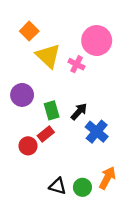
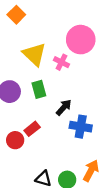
orange square: (29, 31) -> (16, 15), moved
green rectangle: (52, 110) -> (39, 89), moved
blue cross: (97, 132) -> (81, 127), turned -30

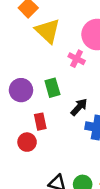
yellow triangle: (34, 54) -> (48, 31), moved
red rectangle: (32, 129) -> (40, 122), moved, turned -63

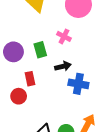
pink cross: (77, 59) -> (64, 36), moved
black arrow: (79, 107) -> (63, 66), turned 35

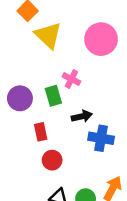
pink cross: (64, 36) -> (71, 79), moved
red circle: (19, 96) -> (52, 160), moved

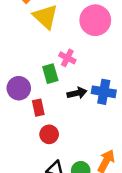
purple circle: (20, 98) -> (19, 88), moved
blue cross: (101, 138) -> (104, 92), moved

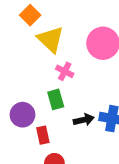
pink cross: (67, 58) -> (65, 71), moved

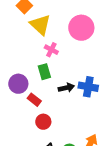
red rectangle: (43, 135) -> (34, 100), turned -40

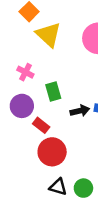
pink cross: (51, 50) -> (25, 72), moved
red circle: (43, 122) -> (52, 152), size x1.5

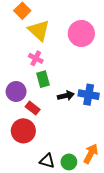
pink cross: (25, 72) -> (36, 58), moved
red circle: (52, 152) -> (23, 131), moved

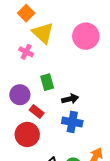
pink cross: (36, 58) -> (26, 52), moved
blue cross: (89, 95) -> (72, 122), moved

